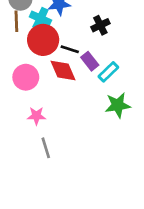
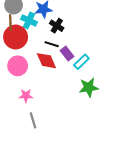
black cross: (100, 25) -> (57, 26), moved, turned -32
red circle: (43, 40) -> (16, 37), moved

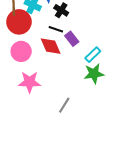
cyan rectangle: (81, 62) -> (93, 55), moved
pink star: (26, 96) -> (30, 82), size x1.5
gray line: (33, 120) -> (64, 105), moved, turned 49

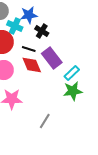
black line: (56, 29) -> (29, 49), moved
purple rectangle: (72, 39) -> (52, 58), size x1.5

